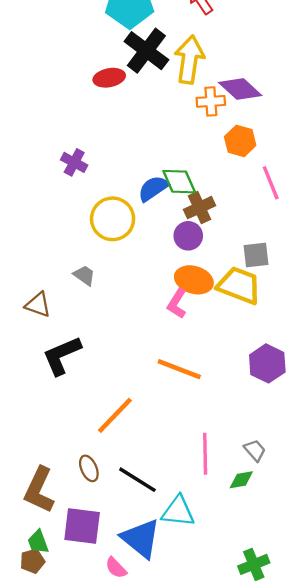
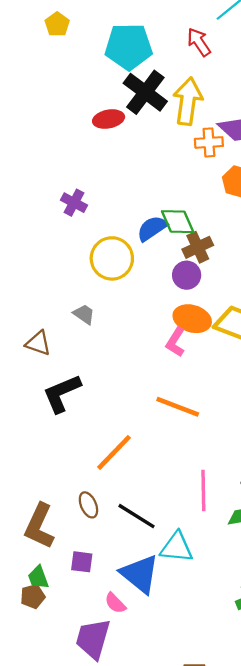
purple square: (82, 526) -> (82, 562), size x0.6

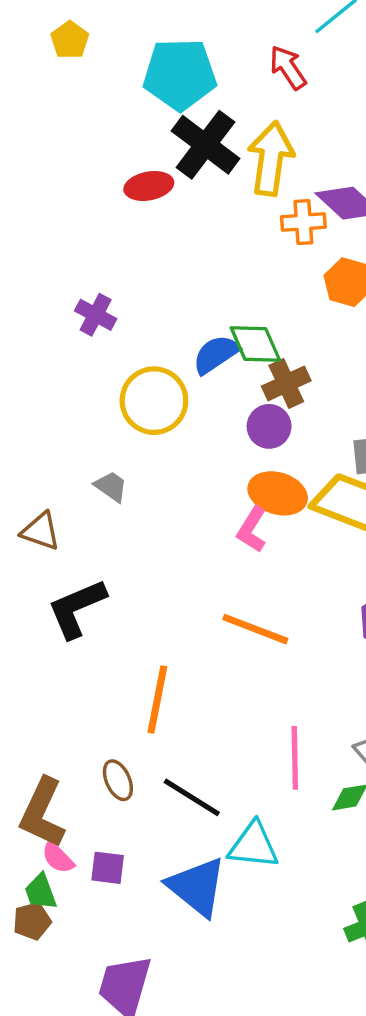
orange line: (114, 452) -> (157, 699), turned -33
pink semicircle: (115, 603) -> (58, 857), moved

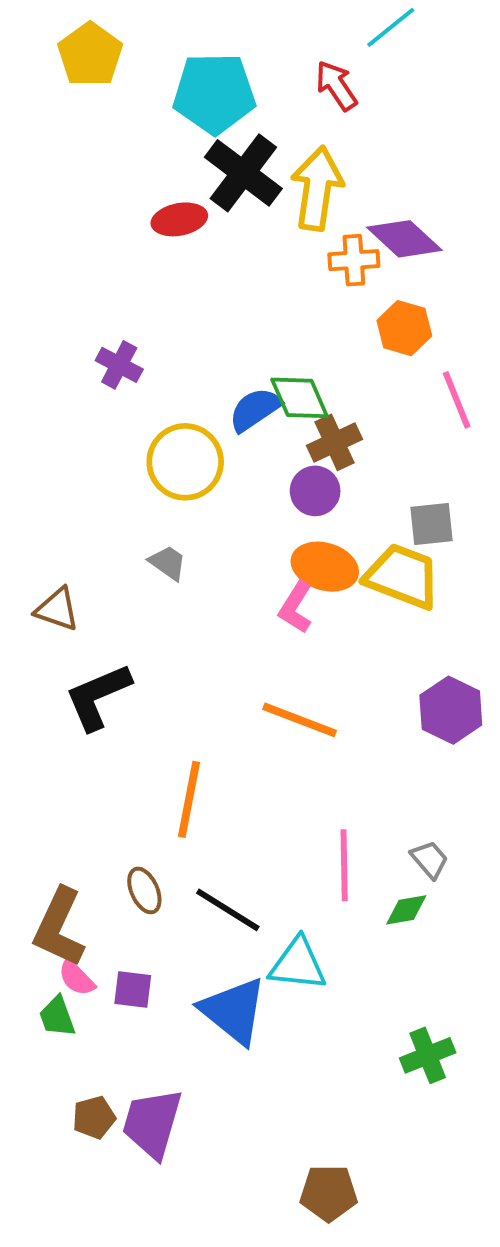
yellow pentagon: (70, 40) -> (90, 55), size x1.5
gray trapezoid: (111, 487) -> (168, 563), moved
brown pentagon: (32, 921) -> (94, 1117), moved

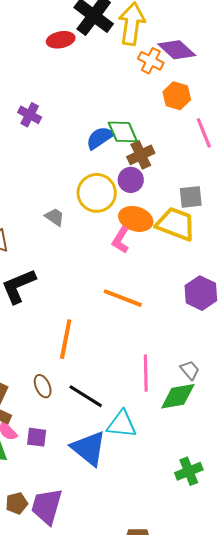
orange cross: (354, 260) -> (151, 61), turned 30
yellow circle: (185, 462) -> (97, 193), moved
green diamond: (406, 910) -> (178, 396), size x1.6

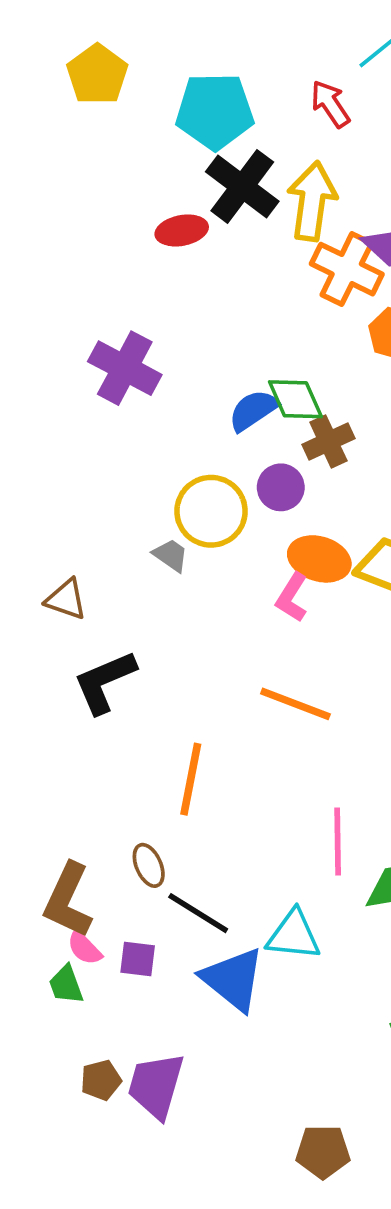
orange cross: (151, 61) -> (347, 269), size x1.5
purple cross: (30, 115) -> (125, 368), size x1.6
purple circle: (131, 180) -> (281, 487), moved
yellow circle: (97, 193) -> (211, 511), moved
black line: (86, 396) -> (198, 913), moved

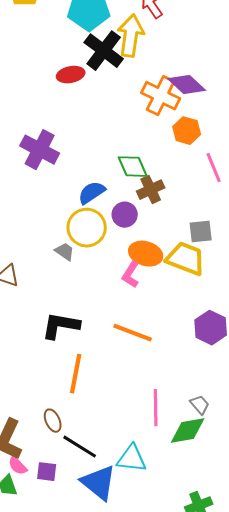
yellow arrow: (312, 201) -> (131, 36), moved
blue semicircle: (253, 410) -> (92, 193), moved
black L-shape: (105, 682) -> (61, 326), moved, turned 33

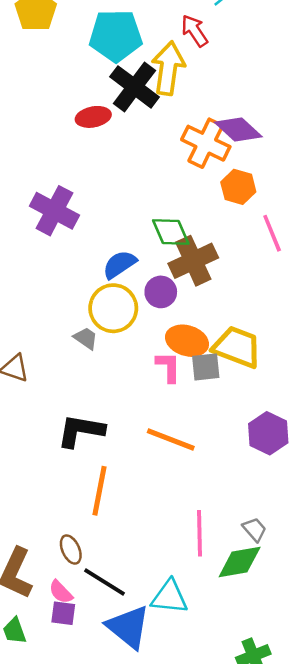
brown cross: (151, 190) -> (193, 261), size x1.4
gray square: (201, 232) -> (206, 367), moved
pink L-shape: (131, 275) -> (168, 367), turned 148
pink semicircle: (18, 466) -> (61, 592), moved

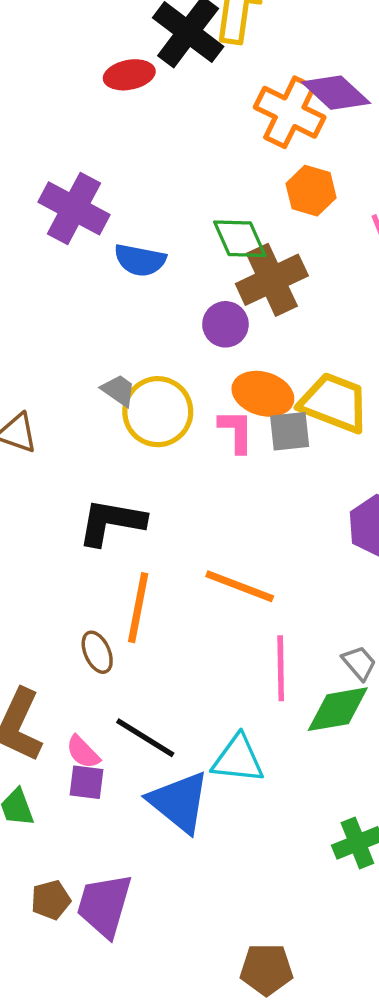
orange hexagon: (238, 187) -> (311, 191), moved
blue semicircle: (119, 264) -> (140, 260), moved, turned -135
yellow circle: (113, 308) -> (158, 412), moved
orange line: (171, 439) -> (240, 586), moved
brown ellipse: (71, 549) -> (97, 652), moved

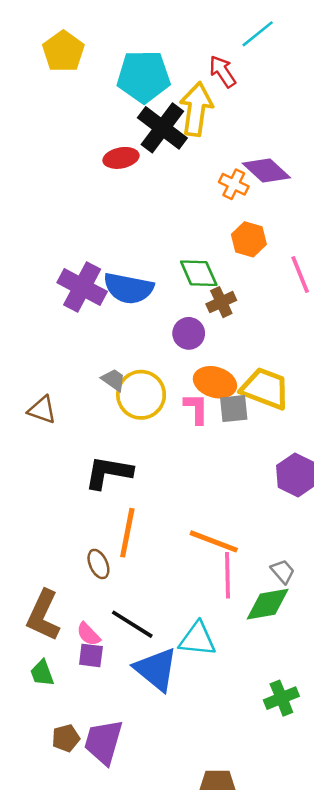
orange cross: (290, 112) -> (234, 184), size x0.6
purple cross: (74, 208) -> (82, 287), moved
blue semicircle: (140, 260) -> (129, 288), size x1.4
brown cross: (272, 280) -> (221, 302), size x0.6
orange line: (240, 586) -> (214, 541), moved

